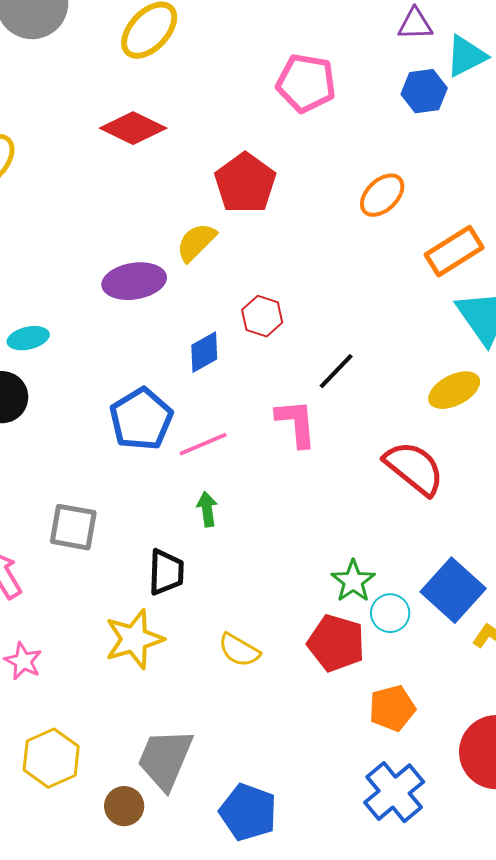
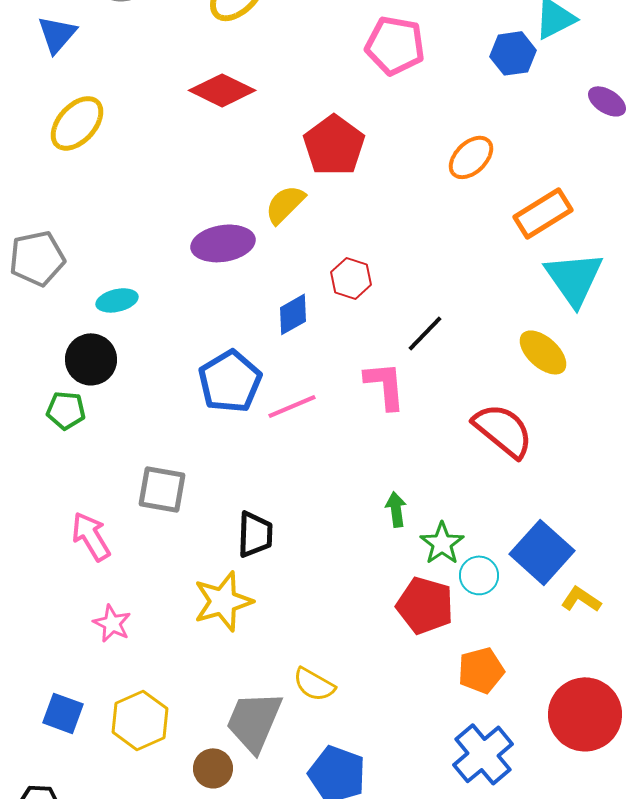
yellow ellipse: (454, 390) -> (543, 352), turned 69
green arrow: (207, 509) -> (396, 509), moved
yellow semicircle: (239, 650) -> (314, 684), moved

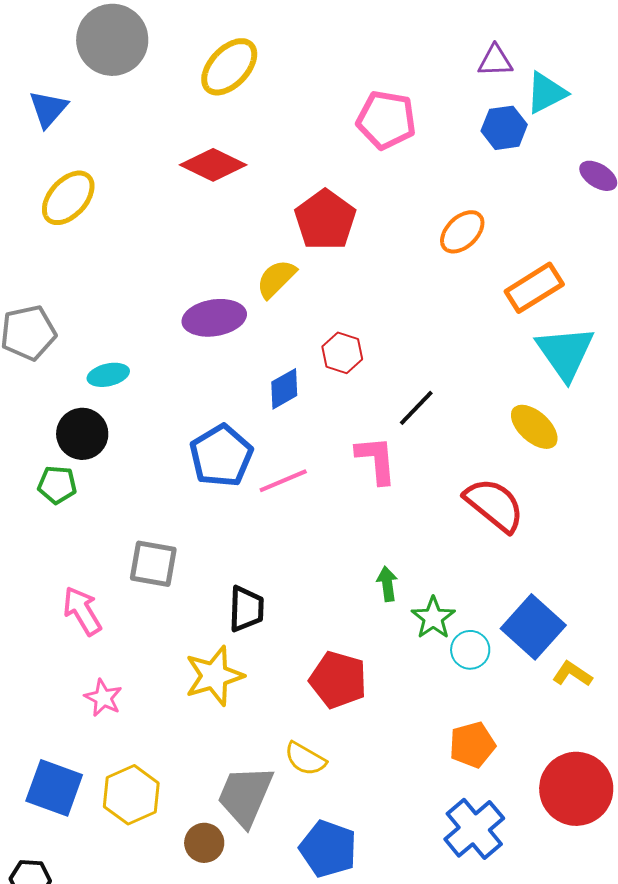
red pentagon: (425, 605) -> (338, 680), moved
blue square: (63, 713) -> (54, 788), size x1.4

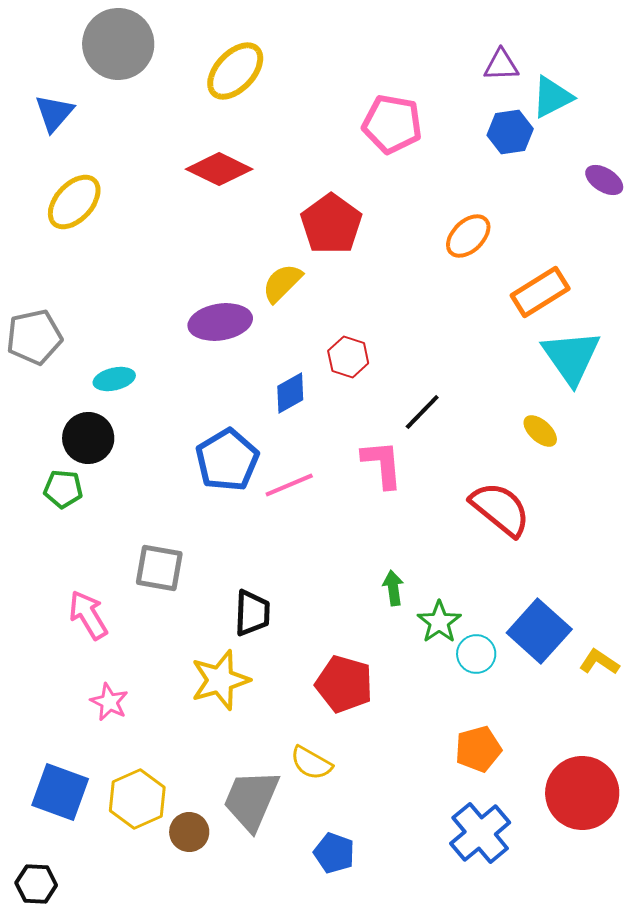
yellow ellipse: (534, 427) -> (540, 431), size x0.7
yellow L-shape: (572, 674) -> (599, 662), moved
brown circle: (204, 843) -> (189, 832), moved
blue pentagon: (328, 849) -> (334, 853), size x0.7

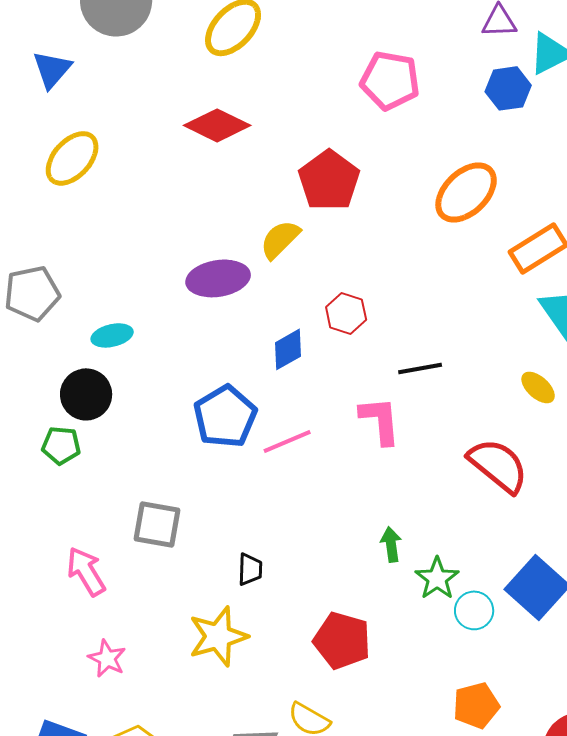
orange ellipse: (468, 236) -> (466, 192), size x1.4
black line: (422, 412) -> (420, 368), turned 36
black trapezoid: (252, 613) -> (250, 569), size x0.7

